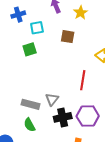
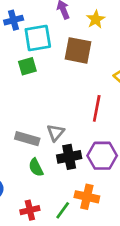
cyan square: (37, 28) -> (38, 38), size x1.5
brown square: (68, 37) -> (78, 50), size x1.5
green semicircle: (29, 125) -> (36, 167), moved

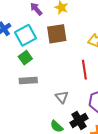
gray rectangle: (27, 139) -> (28, 80), moved
black cross: (69, 157) -> (79, 120), moved

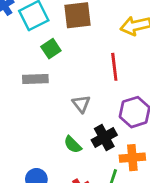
green square: (25, 58) -> (51, 49), moved

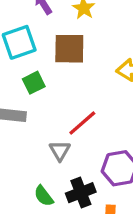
red line: (114, 67) -> (82, 123), moved, turned 48

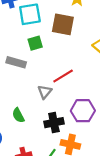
green semicircle: (44, 196) -> (18, 115), moved

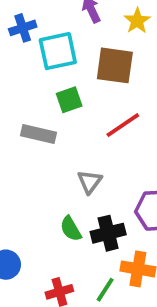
red line: (63, 76) -> (123, 125), moved
green semicircle: (18, 115) -> (71, 229), moved

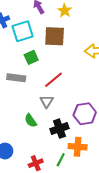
red line: (123, 125) -> (53, 80), moved
green semicircle: (71, 229) -> (31, 121), moved

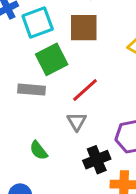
green square: (31, 57) -> (52, 59), size x1.5
green semicircle: (31, 121) -> (39, 150), moved

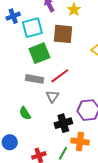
gray rectangle: (31, 90) -> (35, 79), moved

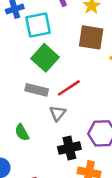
brown square: (63, 34) -> (91, 37), moved
green square: (39, 53) -> (45, 58), turned -30

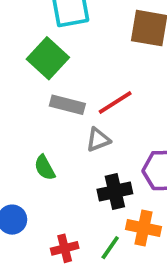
green square: (45, 58) -> (48, 58), moved
gray triangle: (58, 113) -> (98, 140), turned 30

